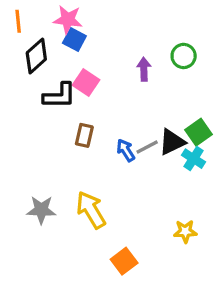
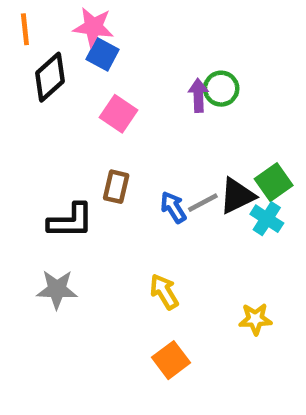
green circle: (184, 56) -> (221, 89), moved
black L-shape: (59, 96) -> (71, 221), moved
yellow arrow: (91, 210) -> (164, 292), moved, size x0.7

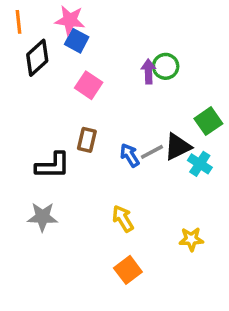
green square: (274, 182) -> (208, 121), moved

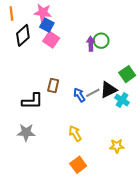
pink square: (89, 85) -> (51, 40), moved

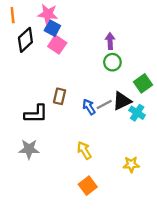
green circle: (101, 41) -> (112, 62), moved
purple arrow: (91, 44) -> (110, 41), moved

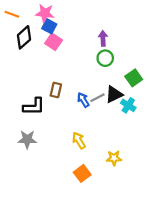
orange line: (13, 15) -> (12, 14), turned -64
yellow star: (131, 164) -> (114, 158), moved

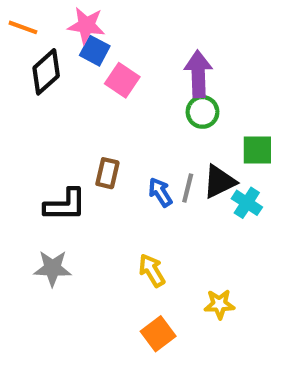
purple arrow: (103, 38) -> (198, 74), size x1.5
pink square: (54, 42) -> (122, 80), moved
green square: (134, 78) -> (257, 150), turned 35
gray line: (98, 98) -> (188, 188), turned -48

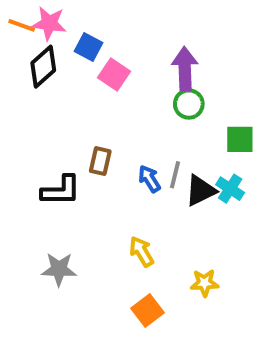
pink star: (86, 25) -> (49, 23), moved
black triangle: (219, 182) -> (201, 191), moved
gray star: (52, 268) -> (59, 269), moved

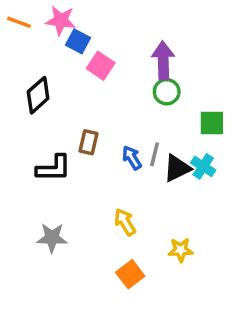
pink star: (49, 23) -> (61, 20), moved
black diamond: (43, 67) -> (38, 95), moved

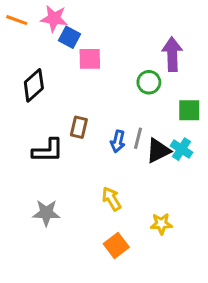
purple arrow: (163, 60) -> (172, 54), moved
pink square: (101, 66) -> (90, 59), turned -35
blue arrow: (132, 158) -> (118, 141), turned -135

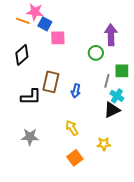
orange line: (17, 20) -> (23, 21), moved
brown rectangle: (79, 127) -> (51, 82), size x1.5
gray line: (138, 138) -> (107, 81), moved
black triangle: (158, 151) -> (112, 110), moved

